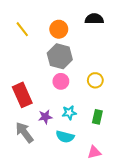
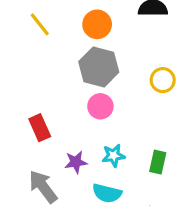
yellow circle: (95, 80) -> (163, 80), moved
red rectangle: (22, 95) -> (40, 128), size x0.7

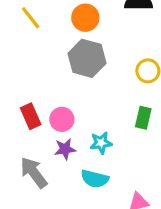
pink circle: (100, 106) -> (62, 119), moved
green rectangle: (158, 162) -> (143, 118), moved

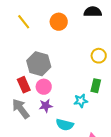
gray hexagon: (87, 58) -> (39, 64), moved
cyan star: (101, 143) -> (81, 101), moved
gray arrow: (34, 173) -> (21, 109), moved

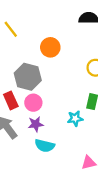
orange circle: (59, 22) -> (50, 47), moved
cyan semicircle: (65, 125) -> (45, 146), moved

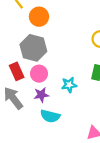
orange circle: (50, 47) -> (39, 17), moved
cyan star: (75, 118) -> (69, 85), moved

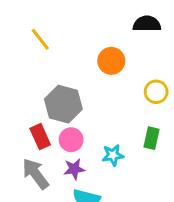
orange circle: (39, 17) -> (111, 61), moved

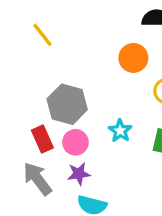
orange circle: (111, 61) -> (133, 58), moved
cyan star: (113, 155) -> (120, 131), moved, turned -30

